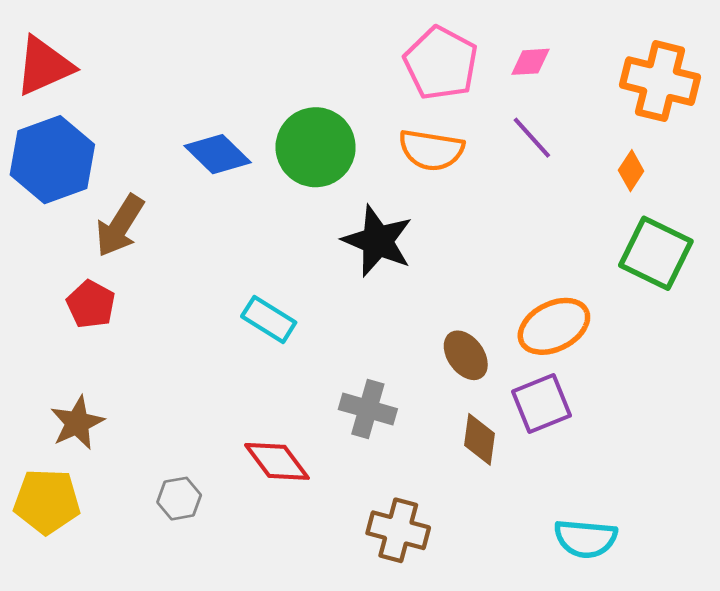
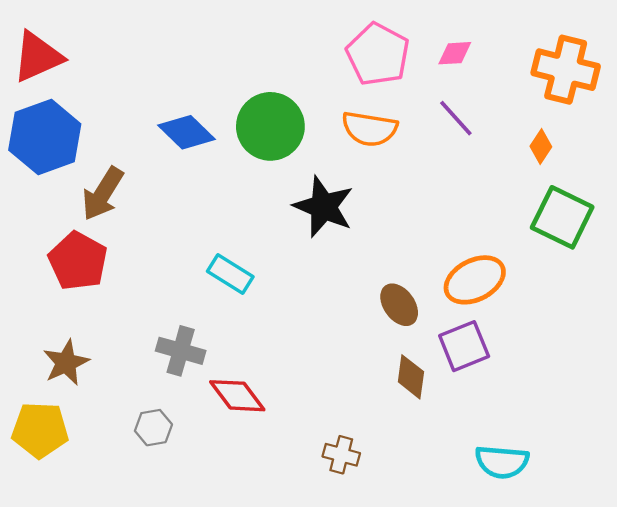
red pentagon: (91, 304) -> (78, 261), size x1.4
gray cross: (368, 409) -> (181, 351), moved
brown cross: (398, 530) -> (341, 455), size x0.7

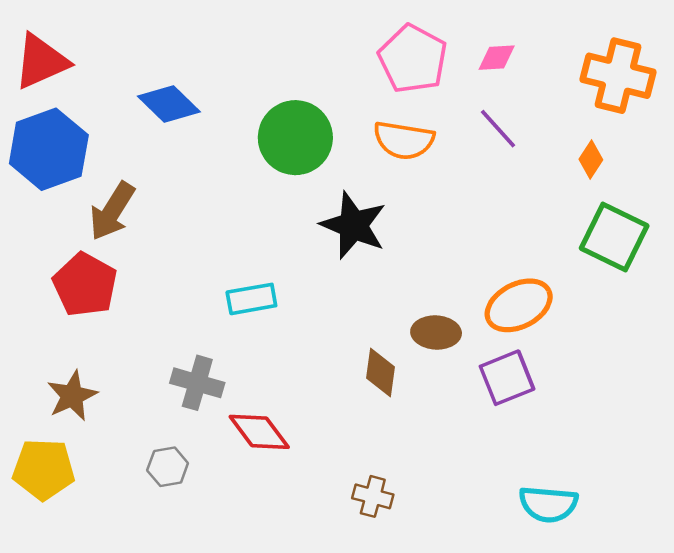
blue diamond: (187, 132) -> (169, 104), moved
cyan rectangle: (230, 274) -> (251, 299), turned -42
brown ellipse: (399, 305) -> (436, 332), turned -51
brown diamond: (411, 377) -> (381, 373), moved

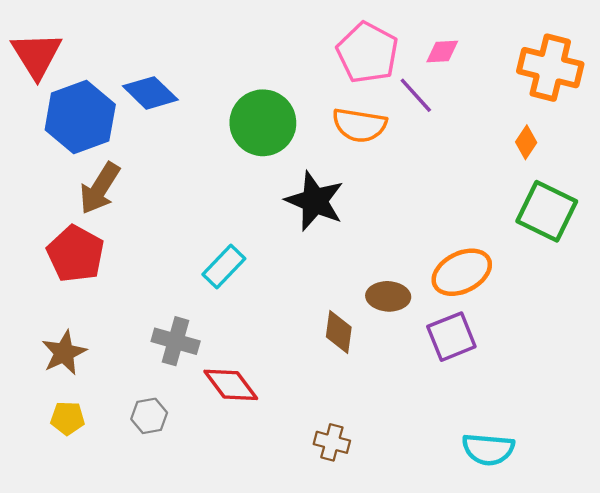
red triangle: (41, 61) -> (36, 55), turned -38
purple line: (498, 129) -> (416, 95), moved
blue hexagon: (49, 149) -> (80, 117), moved
cyan rectangle: (251, 299) -> (224, 266), turned -36
yellow pentagon: (44, 469) -> (68, 418), moved, size x0.6

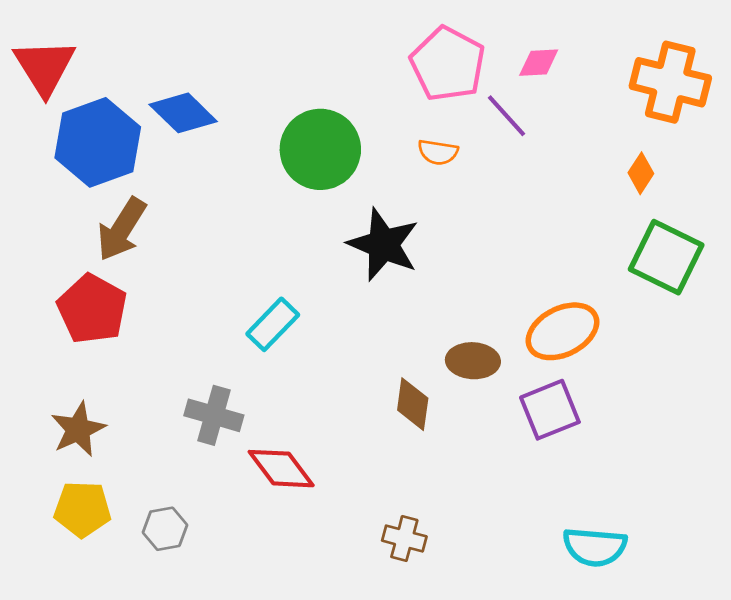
orange semicircle: (359, 125) -> (438, 152), size x0.6
gray hexagon: (149, 416) -> (165, 529), moved
yellow pentagon: (68, 418) -> (82, 509), size x1.4

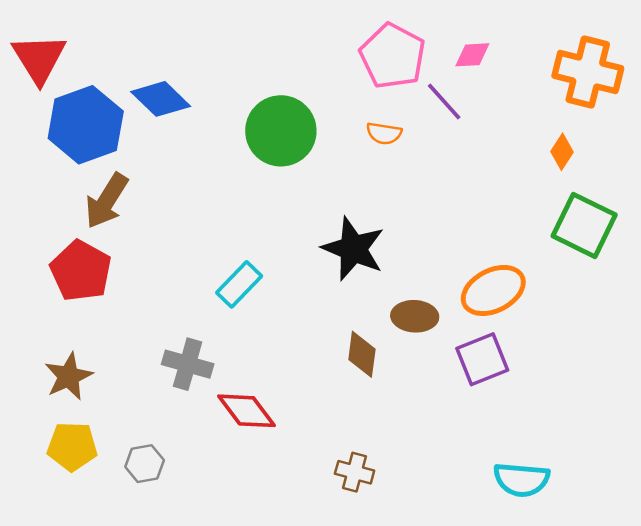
black star: (383, 245) -> (353, 249), moved

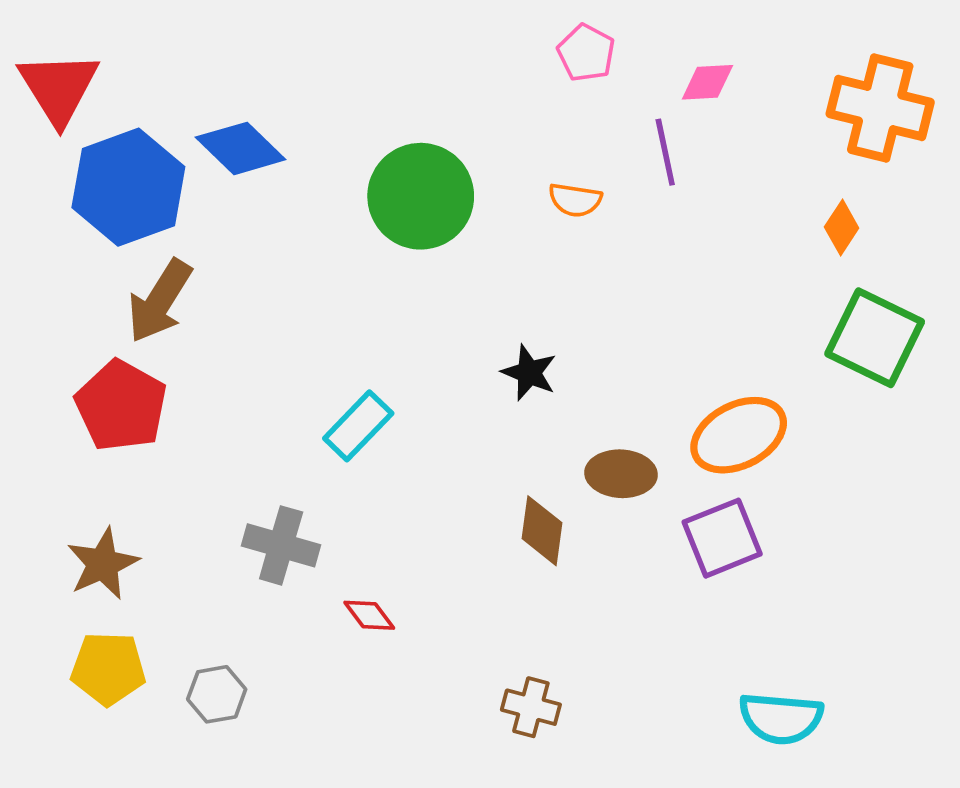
pink pentagon: (393, 56) -> (586, 53), moved, size x0.6
purple line: (444, 101) -> (665, 152), turned 30
black star: (353, 249) -> (529, 373), size x0.6
red diamond: (247, 411) -> (369, 615), size x0.6

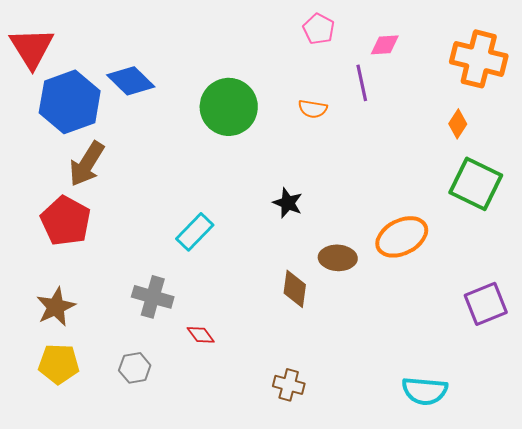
purple square: (722, 538) -> (486, 304), moved
gray hexagon: (217, 694) -> (135, 368), moved

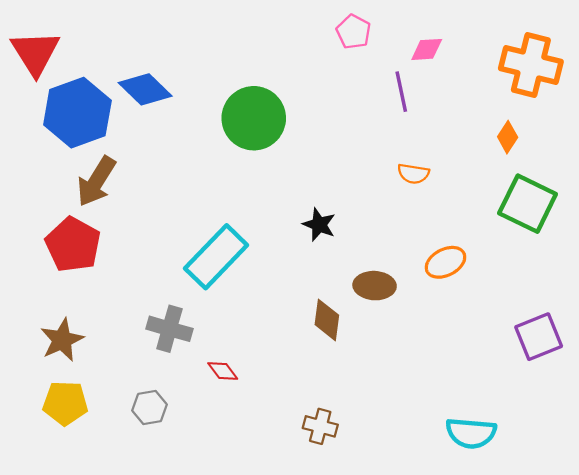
orange semicircle: (313, 109) -> (413, 174), moved
cyan rectangle: (195, 232) -> (216, 257), size x1.5
orange ellipse: (402, 237) -> (445, 262), size x0.7

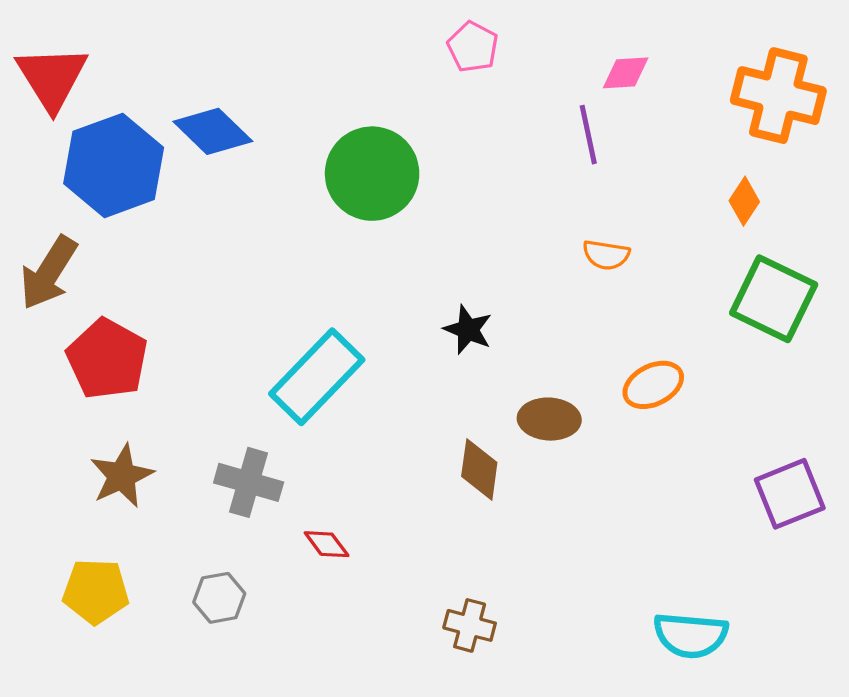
pink pentagon: (353, 32) -> (473, 47), moved
brown arrow: (96, 181) -> (49, 273), moved
brown star: (62, 340) -> (122, 476), moved

